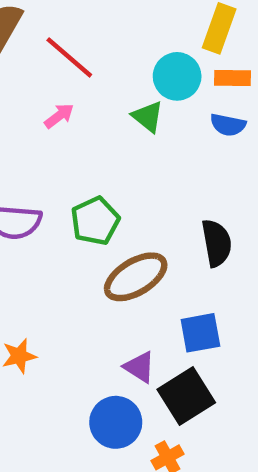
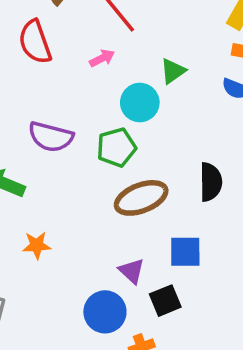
cyan circle: (177, 76) -> (140, 103), moved
green triangle: (148, 117) -> (173, 71), turned 36
black square: (186, 396) -> (165, 301), size x0.7

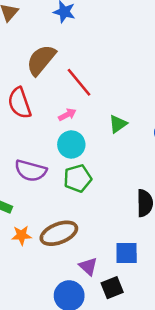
cyan circle: (140, 103) -> (71, 144), moved
brown ellipse: (141, 198) -> (59, 233), moved
orange star: (37, 245) -> (22, 235), moved

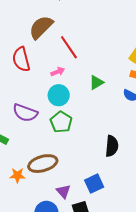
green pentagon: (78, 178) -> (61, 122), turned -30
orange star: (22, 235) -> (17, 175), moved
blue square: (127, 253) -> (94, 184), turned -30

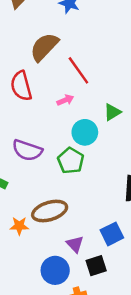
cyan circle: (59, 95) -> (85, 132), moved

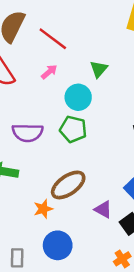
blue circle: (55, 270) -> (58, 245), moved

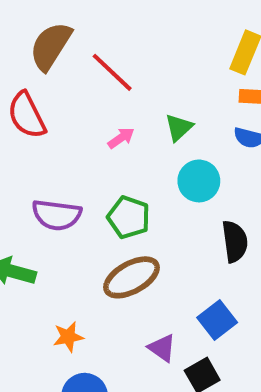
pink arrow: (49, 72) -> (121, 138), moved
cyan circle: (78, 97) -> (199, 181), moved
brown ellipse: (68, 185) -> (132, 277), moved

